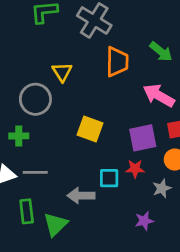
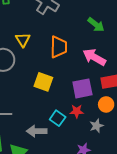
orange trapezoid: (117, 62) -> (59, 47), moved
cyan square: (109, 178) -> (58, 118), turned 35

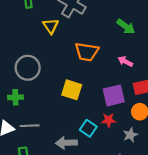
yellow triangle: (23, 40) -> (51, 26), moved
orange trapezoid: (59, 47) -> (87, 52), turned 100
pink arrow: (94, 57) -> (125, 61), size x0.6

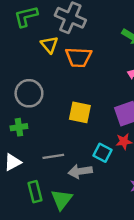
orange trapezoid: (87, 52) -> (79, 57), moved
gray line: (30, 126) -> (53, 156), moved

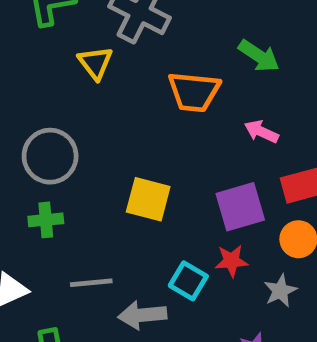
orange trapezoid: (79, 57) -> (194, 92), moved
green cross: (19, 127) -> (46, 220), moved

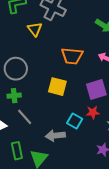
orange trapezoid: (194, 92) -> (72, 56), moved
gray line: (91, 283) -> (25, 117), moved, turned 54

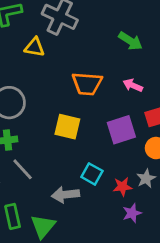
yellow triangle: (35, 29) -> (35, 47), turned -42
red star: (93, 112) -> (122, 187), moved

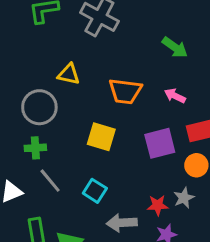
yellow triangle: (35, 47) -> (69, 74), moved
cyan square: (92, 174) -> (95, 191), moved
gray arrow: (65, 195) -> (122, 223), moved

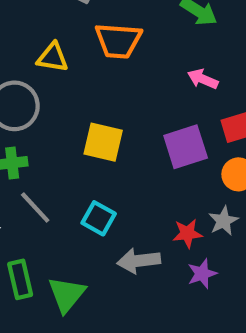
orange trapezoid: (125, 91) -> (118, 41), moved

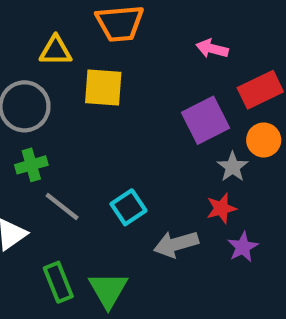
yellow square: (103, 142) -> (103, 88), moved
cyan square: (99, 218) -> (128, 207), turned 36
gray star: (223, 221) -> (233, 167), moved

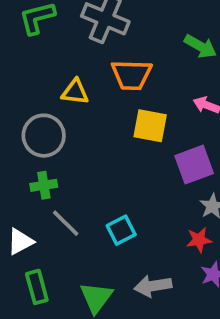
yellow square: (103, 88) -> (150, 126), moved
gray arrow: (176, 244) -> (153, 286), moved
green rectangle: (58, 282) -> (37, 287), moved

